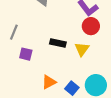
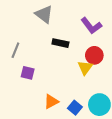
red circle: (91, 26) -> (94, 55), moved
black rectangle: (58, 43) -> (60, 43), moved

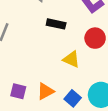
yellow triangle: (85, 68) -> (71, 59), moved, turned -42
purple square: (28, 73) -> (18, 91), moved

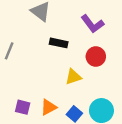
yellow triangle: (71, 59) -> (73, 77), turned -42

